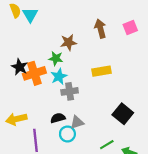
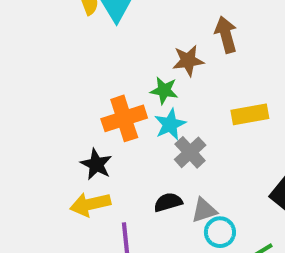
brown arrow: (100, 29) -> (226, 35), moved
black star: (20, 67) -> (96, 164), moved
gray cross: (70, 91) -> (190, 152), turned -35
cyan circle: (67, 134) -> (220, 232), moved

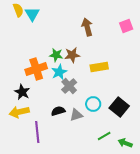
brown star: (188, 61) -> (72, 55), moved
cyan circle: (220, 232) -> (93, 104), moved

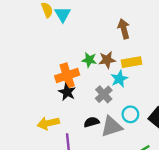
yellow rectangle: (99, 67) -> (132, 62), moved
cyan star: (59, 72) -> (119, 79), moved
black star: (22, 92) -> (67, 92), moved
gray triangle: (76, 115) -> (112, 127), size x1.5

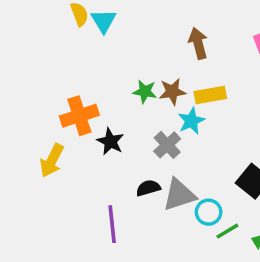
orange cross: (67, 75) -> (79, 116), moved
cyan circle: (130, 114) -> (209, 212), moved
yellow arrow: (48, 123) -> (52, 160), moved, turned -50

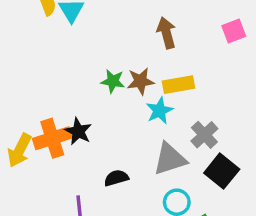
orange cross: (79, 116) -> (52, 138), moved
gray cross: (167, 145) -> (204, 135), moved
gray triangle: (179, 195) -> (170, 159), moved

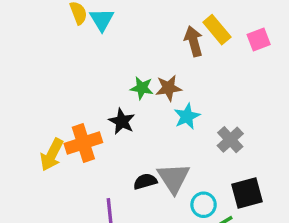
yellow rectangle: (178, 85) -> (217, 30), moved, turned 60
black star: (78, 131) -> (122, 121), moved
gray triangle: (170, 159) -> (174, 178), moved, turned -45
black square: (222, 171) -> (247, 193), moved, turned 36

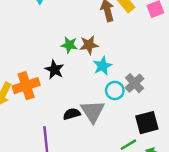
cyan circle: (204, 205) -> (115, 90), moved

